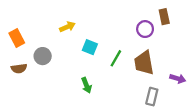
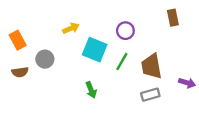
purple circle: (145, 29) -> (125, 31), moved
cyan square: (90, 47) -> (95, 50), size x1.5
gray rectangle: (152, 97) -> (150, 95), moved, turned 60

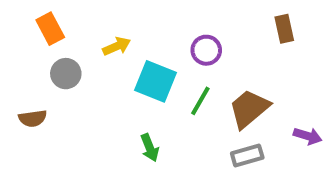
orange rectangle: (18, 40) -> (50, 29), moved
gray circle: (45, 59) -> (66, 74), moved
brown trapezoid: (152, 66) -> (249, 109), turned 60

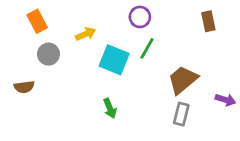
purple circle: (206, 50) -> (140, 17), moved
green line: (200, 101) -> (147, 48), moved
gray rectangle: (247, 155) -> (181, 114), turned -60

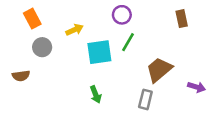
cyan square: (114, 60) -> (99, 52), turned -30
gray rectangle: (181, 114) -> (145, 99), moved

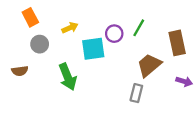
purple circle: (122, 15) -> (114, 34), moved
brown rectangle: (182, 19) -> (177, 43), moved, size x1.5
green line: (128, 42) -> (139, 28), moved
green arrow: (96, 94) -> (68, 77), moved, size x1.6

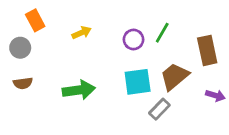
gray circle: (40, 44) -> (20, 48), moved
cyan square: (93, 49) -> (138, 82), moved
green arrow: (68, 77) -> (79, 90), turned -76
gray rectangle: (136, 93) -> (159, 109), turned 30

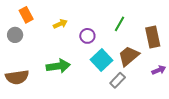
purple circle: (133, 40) -> (87, 36), moved
cyan square: (138, 82) -> (102, 60), turned -35
brown semicircle: (23, 83) -> (17, 77), moved, size x1.6
purple arrow: (215, 95) -> (159, 70), turned -40

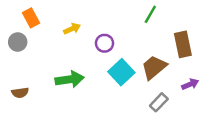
green line: (120, 24) -> (150, 14), moved
brown semicircle: (17, 77) -> (20, 93), size x0.6
gray rectangle: (118, 80) -> (159, 102), moved

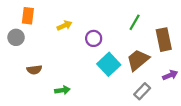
green line: (150, 14) -> (135, 22), moved
orange rectangle: (31, 18) -> (28, 16), turned 35
green arrow: (70, 79) -> (62, 90), moved, size x0.6
brown semicircle: (20, 93) -> (34, 70), moved

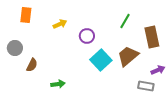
gray circle: (16, 37) -> (15, 48), moved
brown semicircle: (34, 70) -> (32, 65), turned -56
gray rectangle: (142, 91) -> (146, 86), moved, turned 56

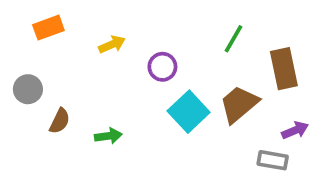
orange rectangle: (26, 15) -> (48, 28), turned 63
green arrow: (58, 84) -> (108, 136), moved

